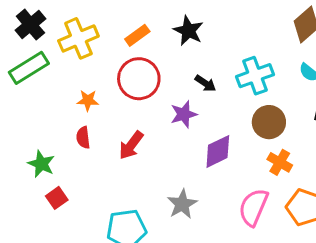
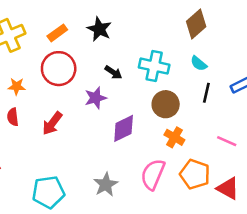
cyan cross: (255, 76) -> (154, 66), turned 32
gray star: (182, 204) -> (106, 184), moved

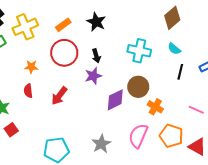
black arrow: (113, 72) -> (96, 56), moved, turned 40
brown circle: (166, 104) -> (138, 87), moved

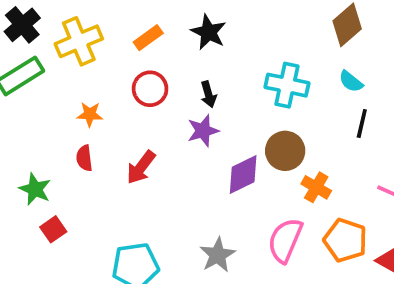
red circle: (64, 53) -> (150, 89), size x0.7

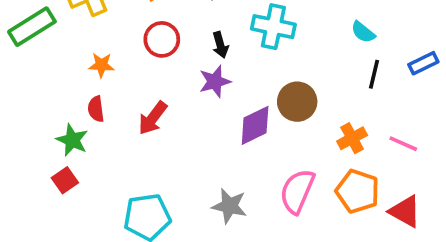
cyan cross: (287, 85) -> (273, 27), moved
orange cross: (316, 187) -> (352, 138), moved, turned 32
green star: (35, 189) -> (72, 140), moved
gray star: (218, 255) -> (229, 206), turned -30

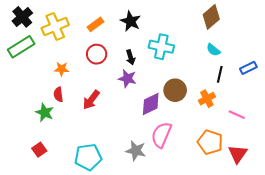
purple star: (215, 82) -> (127, 79), turned 30
orange cross: (352, 138) -> (207, 99), moved
red square: (65, 180) -> (39, 150), moved
pink semicircle: (297, 191) -> (161, 135), moved
red triangle: (405, 211) -> (238, 154), turned 36

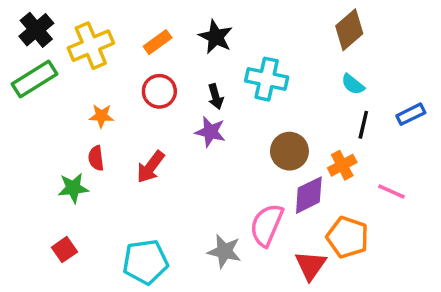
purple diamond: (151, 104) -> (309, 195), moved
green star: (45, 112) -> (73, 188), turned -30
red triangle: (238, 154) -> (311, 265), moved

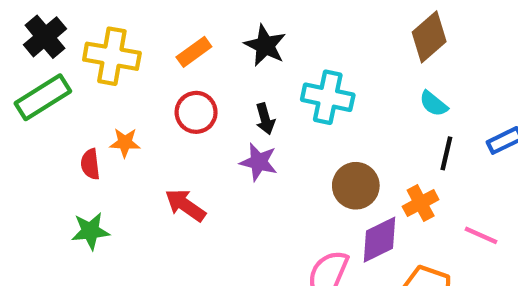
yellow cross: (91, 46) -> (112, 56), turned 33
red semicircle: (96, 158) -> (90, 164), moved
red arrow: (151, 167) -> (185, 205), turned 88

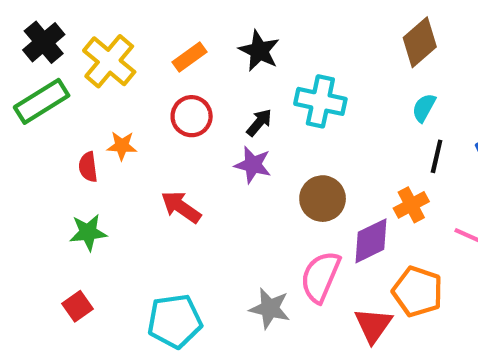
yellow cross: (112, 56) -> (109, 61), turned 30
cyan semicircle: (433, 104) -> (424, 108), turned 80
black arrow: (265, 119) -> (259, 123), turned -124
brown circle: (356, 186) -> (323, 199), moved

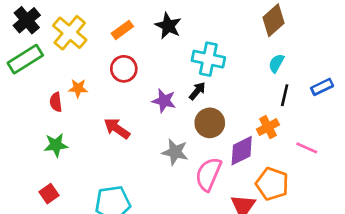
black arrow: (259, 123) -> (197, 91), moved
gray star: (270, 308) -> (175, 152), moved

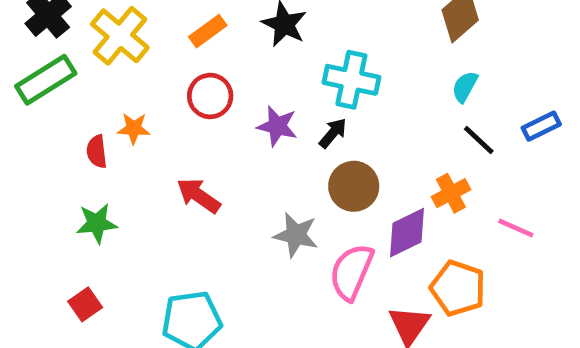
black line: (285, 95) -> (479, 140), turned -60
purple star: (164, 101) -> (277, 126), moved

